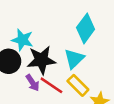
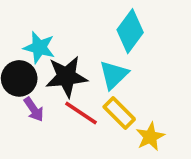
purple arrow: (33, 83) -> (34, 109), moved

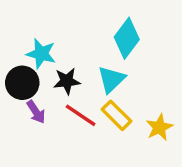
black star: (66, 77) -> (67, 81), size x0.7
yellow star: (150, 137) -> (159, 127), moved

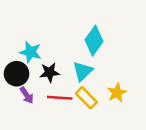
red line: (81, 115) -> (60, 98), turned -30
yellow star: (159, 127) -> (117, 93), moved

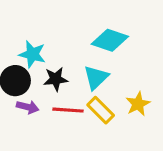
cyan diamond: (94, 41) -> (110, 40), turned 72
purple arrow: (27, 95) -> (28, 107), turned -42

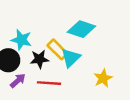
purple arrow: (28, 107) -> (18, 81), turned -56
yellow rectangle: (101, 110) -> (57, 49), moved

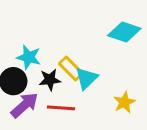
cyan diamond: (81, 29) -> (124, 32), moved
purple arrow: (18, 81) -> (25, 105), size x1.5

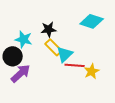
black star: (50, 80) -> (49, 29), moved
red line: (61, 108) -> (75, 65), moved

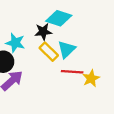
cyan diamond: (92, 21) -> (59, 18), moved
cyan triangle: (65, 54) -> (67, 49), moved

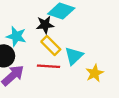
cyan triangle: (67, 49) -> (74, 56), moved
red line: (72, 72) -> (48, 66), moved

